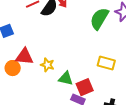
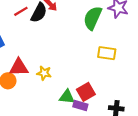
yellow rectangle: (106, 63) -> (107, 53), moved
green triangle: (66, 78) -> (67, 97), moved

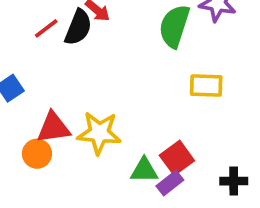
yellow star: (44, 73) -> (99, 133), size x1.6
purple rectangle: (80, 105) -> (170, 183), turned -48

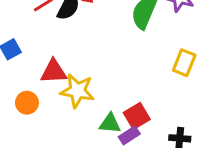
yellow rectangle: (206, 85) -> (184, 63), moved, turned -75
red triangle: (53, 128) -> (54, 72), moved

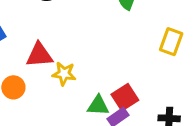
yellow star: (77, 91) -> (64, 74), size x0.7

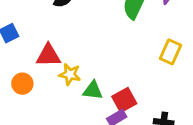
green triangle: (98, 106) -> (93, 90), moved

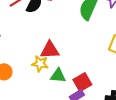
red triangle: (48, 55) -> (50, 50), moved

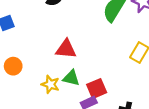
yellow star: (40, 64) -> (50, 84), moved

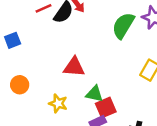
green triangle: (71, 78) -> (94, 94), moved

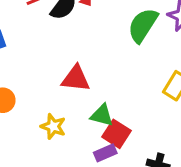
red square: (106, 108) -> (117, 134), turned -36

